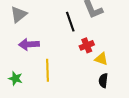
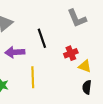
black line: (70, 22) -> (42, 38), moved

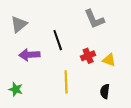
yellow triangle: (85, 66) -> (109, 60), moved
yellow line: (33, 77) -> (66, 82), moved

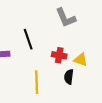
red cross: (88, 56) -> (59, 55), turned 32
black semicircle: (105, 91) -> (69, 77), moved

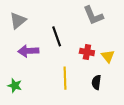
yellow triangle: (81, 60) -> (108, 56), turned 32
black semicircle: (69, 77) -> (96, 82), moved

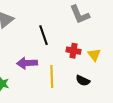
purple arrow: (28, 51) -> (27, 63), moved
black semicircle: (96, 82) -> (83, 81), turned -72

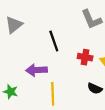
yellow line: (52, 76) -> (53, 94), moved

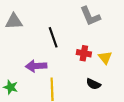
gray triangle: (14, 25) -> (14, 21), turned 36

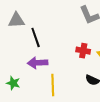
black line: (53, 37) -> (36, 37), moved

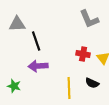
yellow line: (53, 85) -> (69, 88), moved

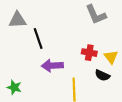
purple arrow: (38, 66) -> (52, 66), moved
black semicircle: (92, 83) -> (102, 75), moved

